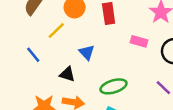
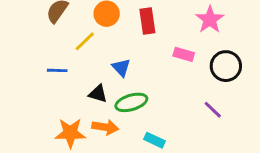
blue line: (33, 55) -> (57, 70), turned -49
green ellipse: (113, 86) -> (131, 102), moved

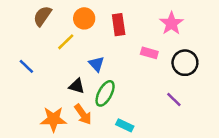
blue line: (57, 70) -> (26, 66), moved, turned 42
green ellipse: (131, 102) -> (105, 93), turned -45
orange arrow: (105, 127) -> (83, 114), turned 45

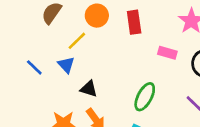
blue triangle: (96, 64) -> (66, 65), moved
green ellipse: (105, 93) -> (145, 97), moved

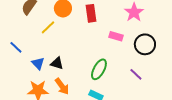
blue triangle: (66, 65) -> (38, 63), moved

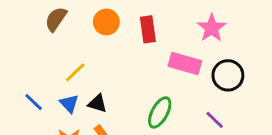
yellow line: (48, 27) -> (75, 72), moved
pink rectangle: (116, 36) -> (185, 64), size x1.5
blue line: (16, 47) -> (34, 102), moved

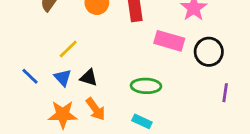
green ellipse: (160, 112) -> (146, 86), turned 64
purple line: (215, 120) -> (225, 93), moved, turned 54

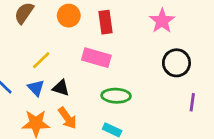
pink rectangle: (169, 41) -> (96, 58), moved

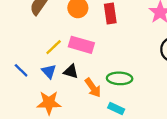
pink rectangle: (96, 58) -> (81, 45), moved
orange arrow: (67, 118) -> (93, 88), moved

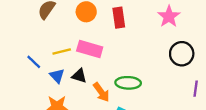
yellow line: (54, 47) -> (62, 51), turned 30
blue line: (21, 70) -> (34, 62), moved

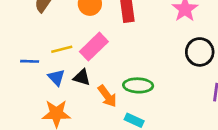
pink rectangle: (90, 49) -> (94, 47), turned -60
blue line: (34, 62) -> (30, 61), turned -42

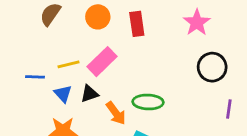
black triangle: (82, 77) -> (89, 94), turned -36

